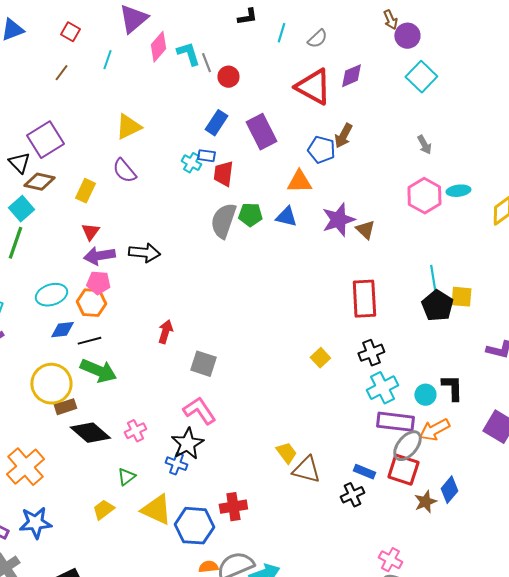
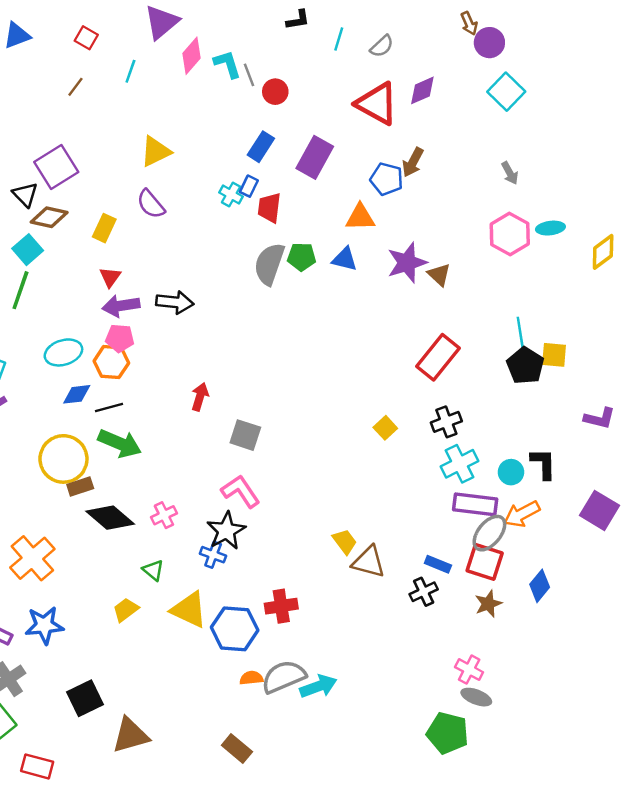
purple rectangle: (261, 132) -> (315, 157), turned 56
blue rectangle: (206, 156) -> (249, 186), turned -72
red rectangle: (364, 299) -> (438, 357), turned 42
green triangle: (126, 477) -> (153, 570), turned -42
brown star: (425, 502) -> (488, 604), moved

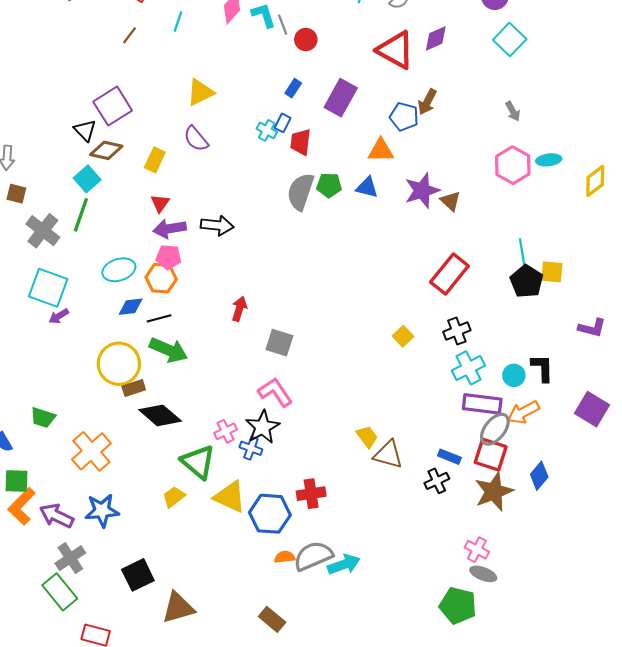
blue rectangle: (261, 147) -> (293, 88), size x0.7
pink cross: (164, 515) -> (226, 431), moved
green triangle: (153, 570) -> (198, 462), size x1.8
brown star: (488, 604) -> (494, 492), size x1.6

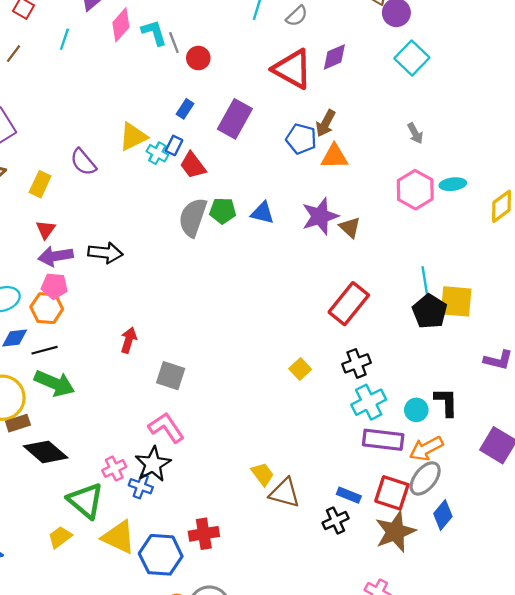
yellow triangle: (200, 92) -> (133, 137), moved
red trapezoid: (301, 142) -> (193, 165), turned -44
orange triangle: (381, 150) -> (334, 156), moved
yellow square: (552, 272) -> (456, 301), size x1.4
gray ellipse: (495, 429) -> (425, 478), moved

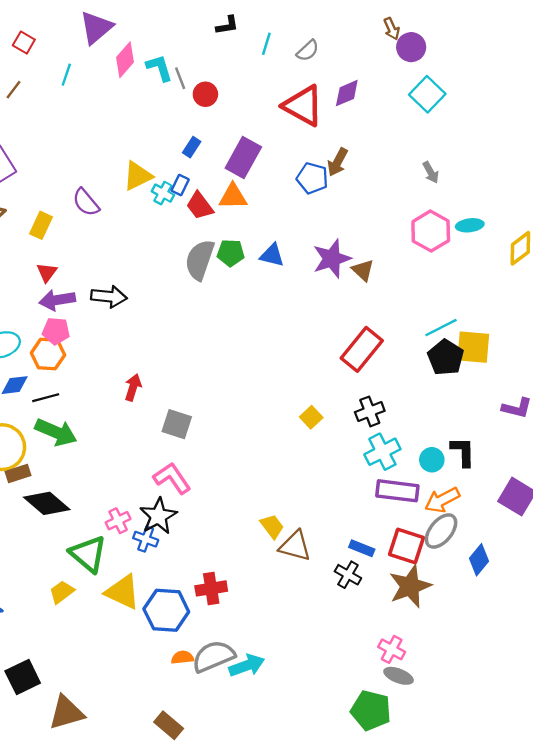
orange triangle: (334, 156) -> (233, 197), moved
cyan line: (425, 283) -> (441, 328), turned 72
blue diamond: (443, 515) -> (479, 560), moved
black cross: (336, 521) -> (348, 575), turned -35

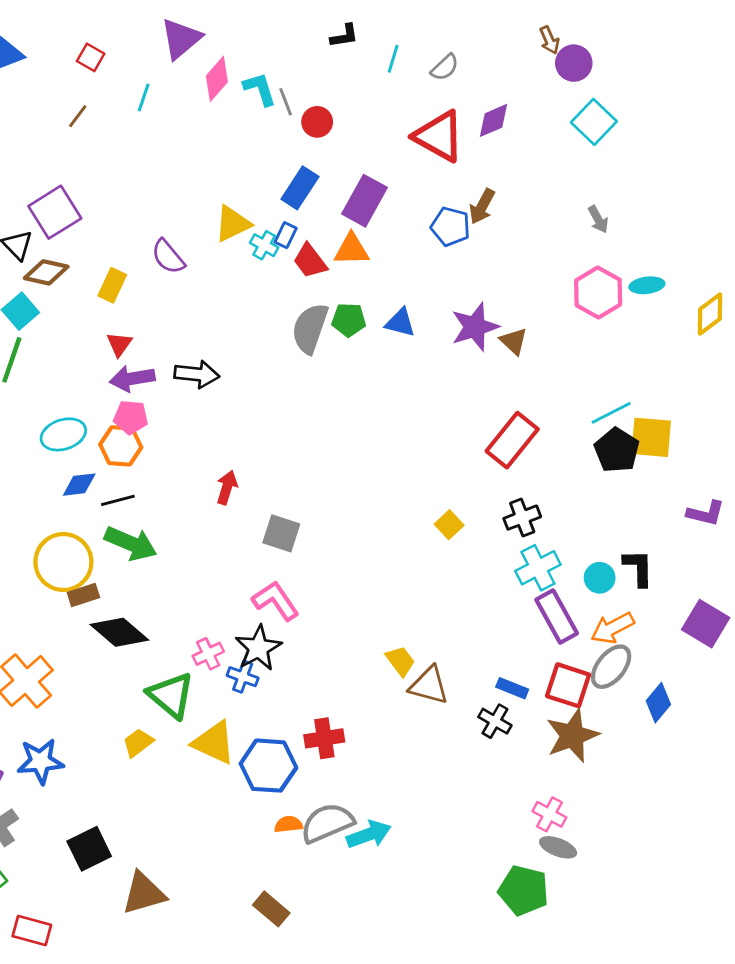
blue rectangle: (192, 147) -> (300, 188), size x1.6
purple rectangle: (397, 491) -> (557, 616), turned 54

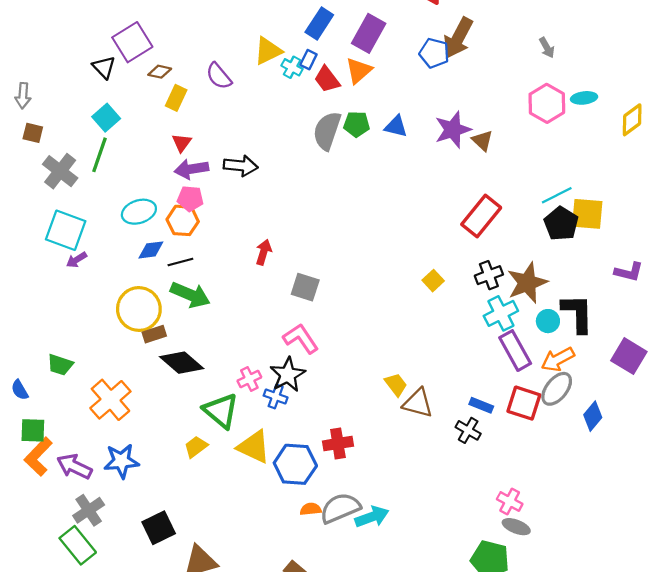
brown arrow: (482, 206) -> (458, 38), size x1.5
orange triangle: (352, 249) -> (359, 71), turned -40
brown diamond: (46, 272) -> (160, 72), moved, size x0.7
black L-shape: (638, 568) -> (577, 313), size x1.4
brown star: (572, 735) -> (527, 283), moved

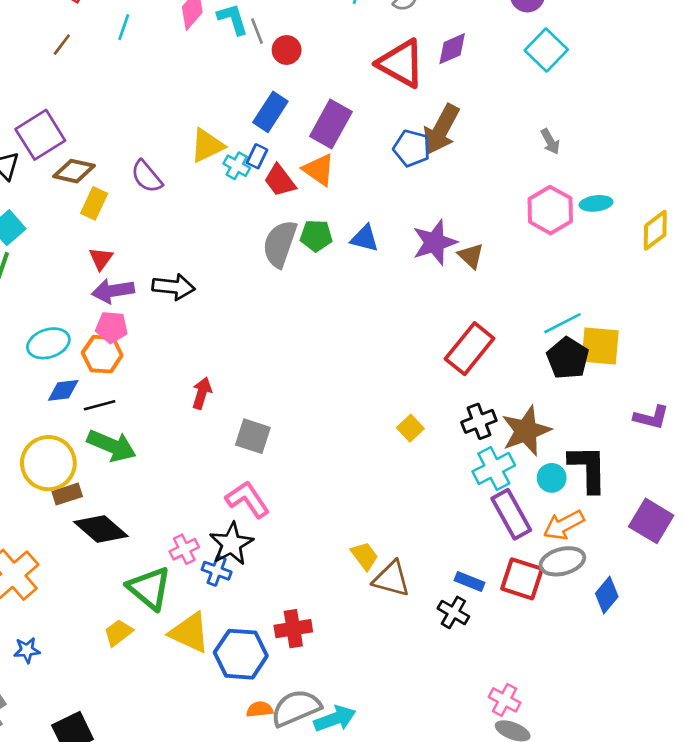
orange triangle: (359, 71) -> (319, 170), turned -44
brown diamond: (160, 72) -> (74, 171), size x1.4
gray ellipse: (557, 389) -> (562, 561), turned 36
blue star: (121, 461) -> (27, 650), size x0.6

